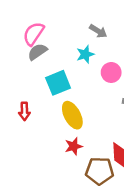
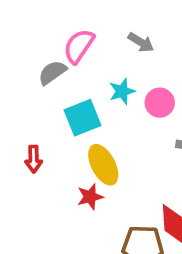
pink semicircle: (34, 34) -> (79, 46), moved
cyan star: (85, 54) -> (122, 91), moved
red star: (74, 146) -> (90, 197), moved

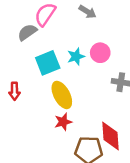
cyan star: (122, 91) -> (76, 57), moved
red star: (90, 197) -> (63, 122), moved

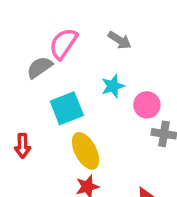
pink circle: (100, 53) -> (147, 105), moved
cyan star: (76, 57) -> (113, 86), moved

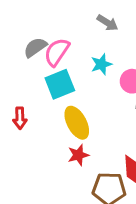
pink semicircle: (63, 44) -> (57, 52), moved

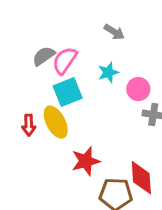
yellow ellipse: (77, 123) -> (56, 122), moved
red star: (78, 155) -> (86, 161), size x1.4

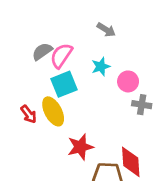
red arrow: (29, 125) -> (29, 114), turned -36

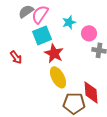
yellow ellipse: (53, 111) -> (58, 77), moved
red star: (80, 147) -> (54, 53), moved, turned -30

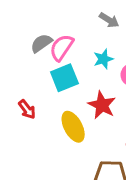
red star: (54, 53) -> (102, 105), moved
yellow ellipse: (58, 77) -> (73, 127), moved

